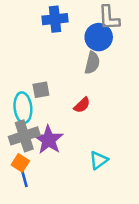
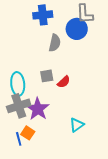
gray semicircle: (92, 63) -> (55, 43), moved
gray square: (41, 90) -> (47, 76), moved
orange square: (20, 163) -> (28, 133), moved

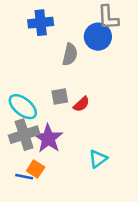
blue cross: (43, 15) -> (41, 23), moved
cyan ellipse: (18, 84) -> (23, 107), turned -45
blue line: (19, 139) -> (24, 177), turned -64

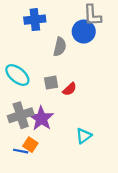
cyan ellipse: (23, 107) -> (17, 75), moved

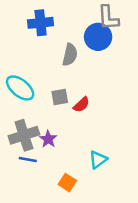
purple star: (41, 118) -> (48, 139), size x0.6
orange square: (30, 145) -> (67, 183), moved
blue line: (21, 151) -> (28, 160), moved

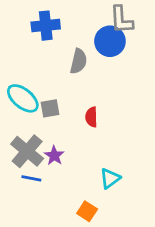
gray square: (60, 97) -> (50, 108), moved
red semicircle: (81, 105) -> (91, 117), turned 132
gray cross: (24, 135) -> (27, 151), turned -32
orange square: (67, 183) -> (87, 211), moved

